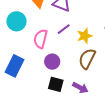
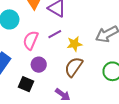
black square: (56, 84) -> (26, 84), moved

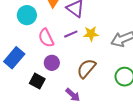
pink semicircle: (31, 40) -> (46, 38), turned -54
yellow star: (74, 44) -> (91, 34), moved

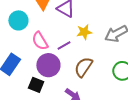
purple line: (71, 34) -> (64, 46), moved
purple circle: (52, 63) -> (48, 65), size x1.5

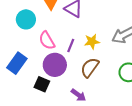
yellow star: (84, 32) -> (92, 42), moved
purple line: (64, 46) -> (71, 46), turned -40

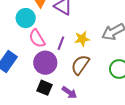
cyan circle: (26, 19) -> (26, 18), moved
black square: (42, 84) -> (44, 88), moved

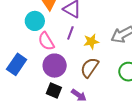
purple line: (61, 43) -> (70, 33), moved

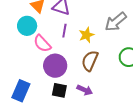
blue rectangle: (17, 64) -> (21, 91), moved

